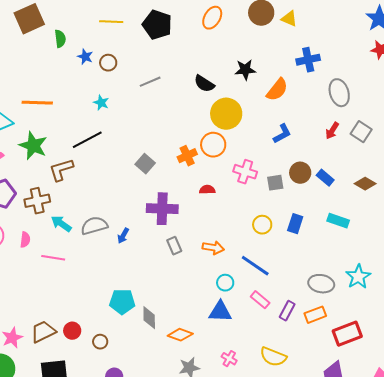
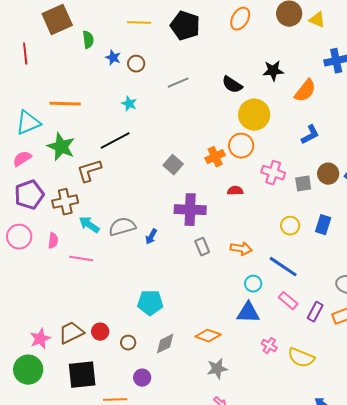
gray diamond: (149, 318) -> (165, 344), moved, turned 65
pink cross: (229, 359) -> (269, 346), moved

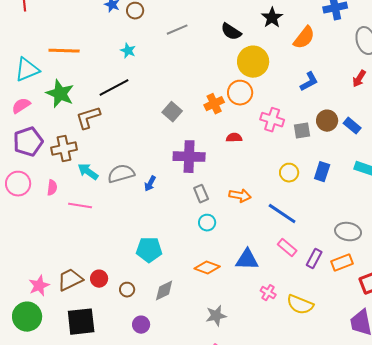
black star: (273, 71) -> (272, 18), turned -30
cyan circle: (253, 284) -> (207, 223), moved
orange diamond: (208, 336) -> (207, 268), moved

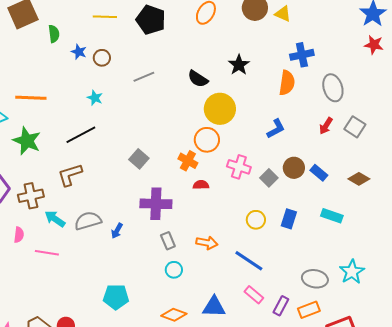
orange semicircle: (304, 38) -> (287, 83), moved, turned -30
orange cross: (214, 104) -> (188, 161), moved, turned -36
brown L-shape: (88, 118) -> (70, 175), moved
gray square: (302, 131) -> (269, 178), turned -36

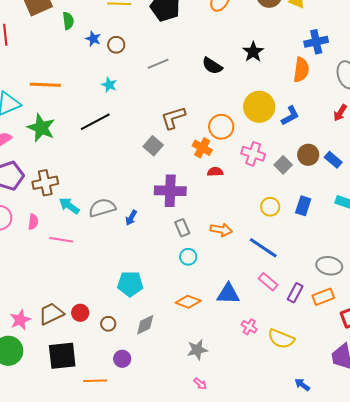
yellow circle: (220, 109) -> (259, 107), moved
brown L-shape: (70, 175) -> (173, 118), moved

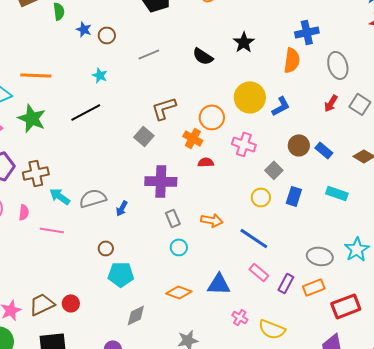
gray square: (283, 165) -> (274, 170), moved
brown circle: (108, 324) -> (106, 248), moved

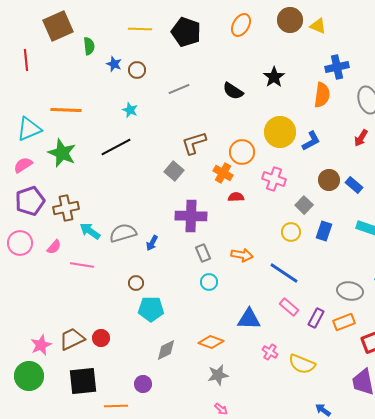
pink semicircle: (24, 212) -> (54, 247), turned 35
orange diamond: (179, 292) -> (211, 342), moved

